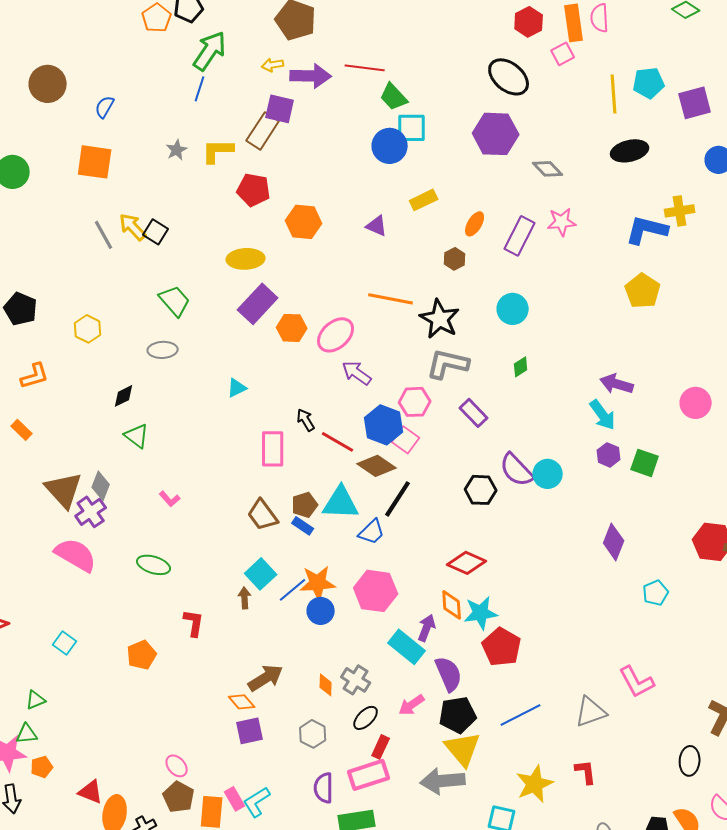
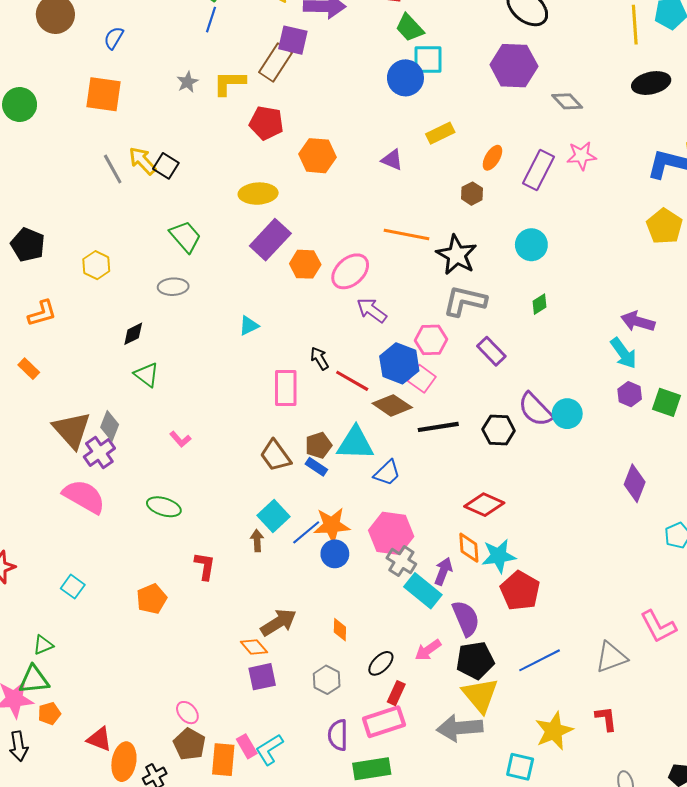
black line: (398, 499) -> (438, 427), moved, turned 48
gray cross: (356, 680) -> (401, 561), moved
green triangle: (27, 734) -> (34, 680), size x1.4

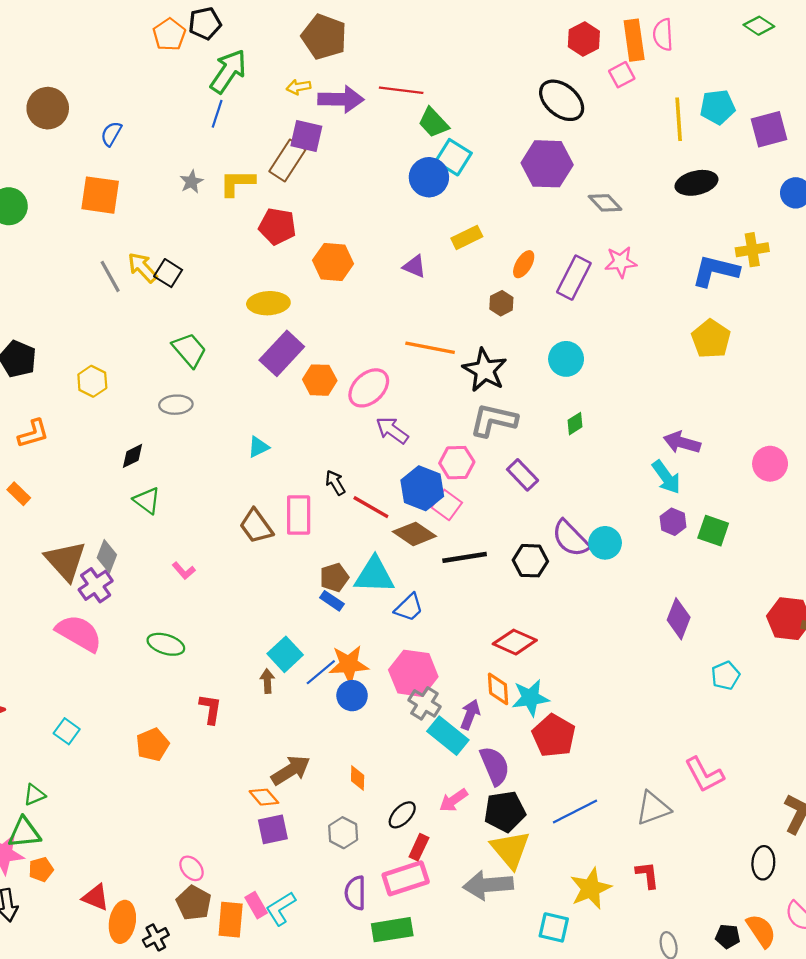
cyan square: (428, 59) -> (453, 157), turned 32
brown trapezoid: (275, 456) -> (256, 526), moved

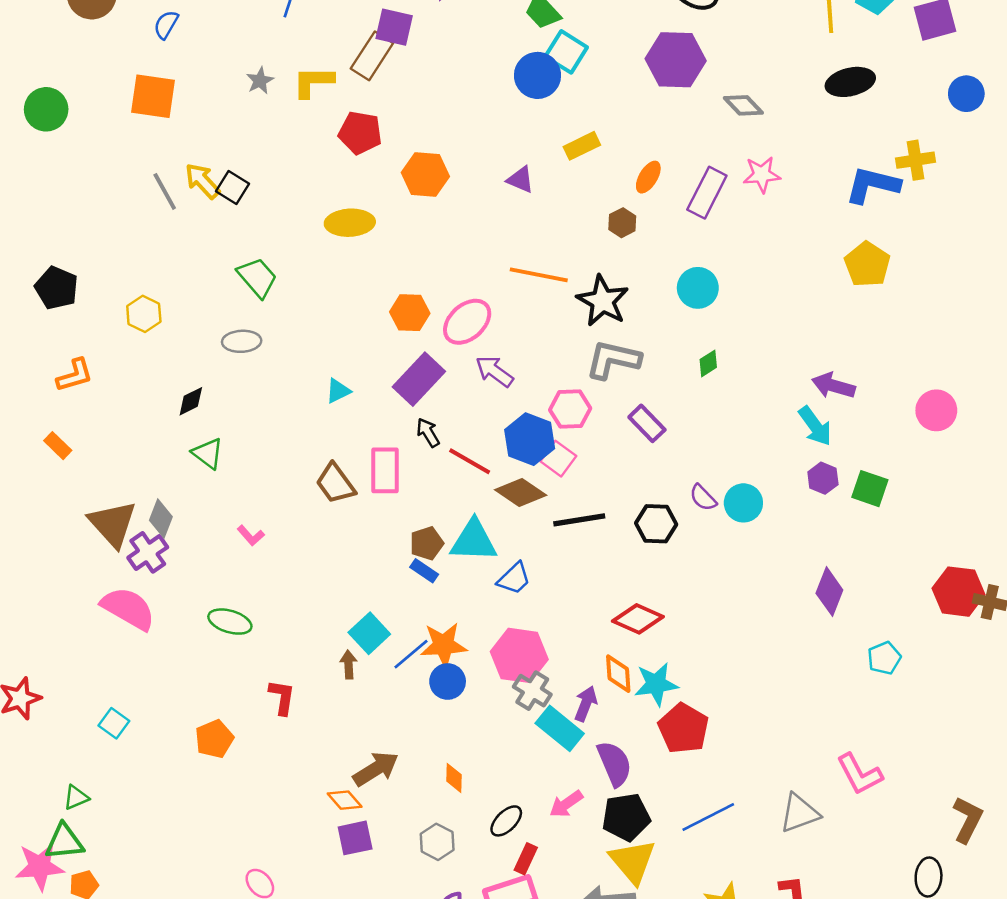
purple rectangle: (282, 353) -> (419, 379), moved
purple semicircle: (571, 538) -> (703, 498), size x0.6

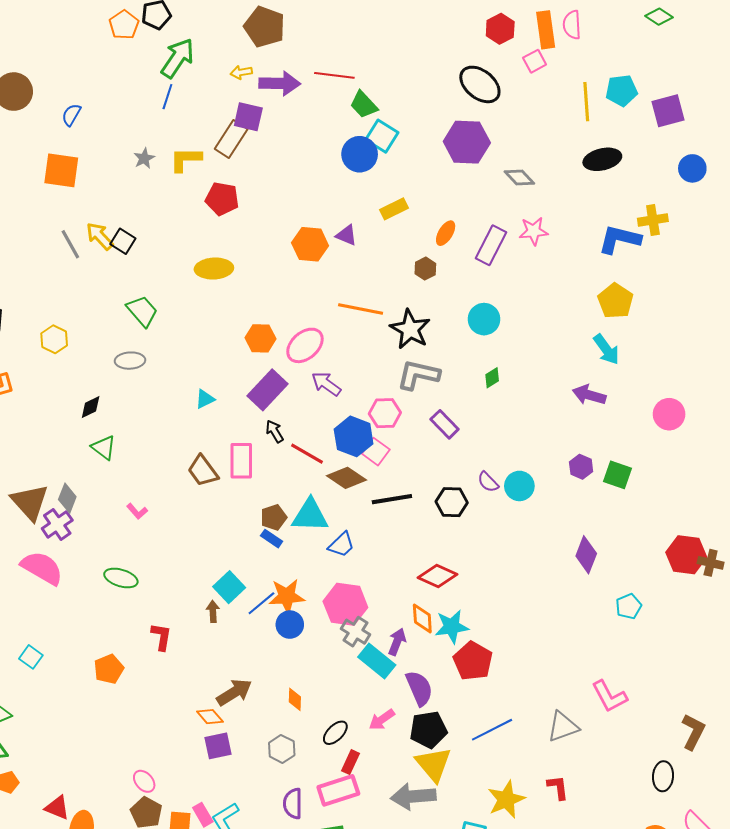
orange hexagon: (425, 174) -> (310, 244), moved
cyan arrow: (815, 426) -> (606, 349), moved

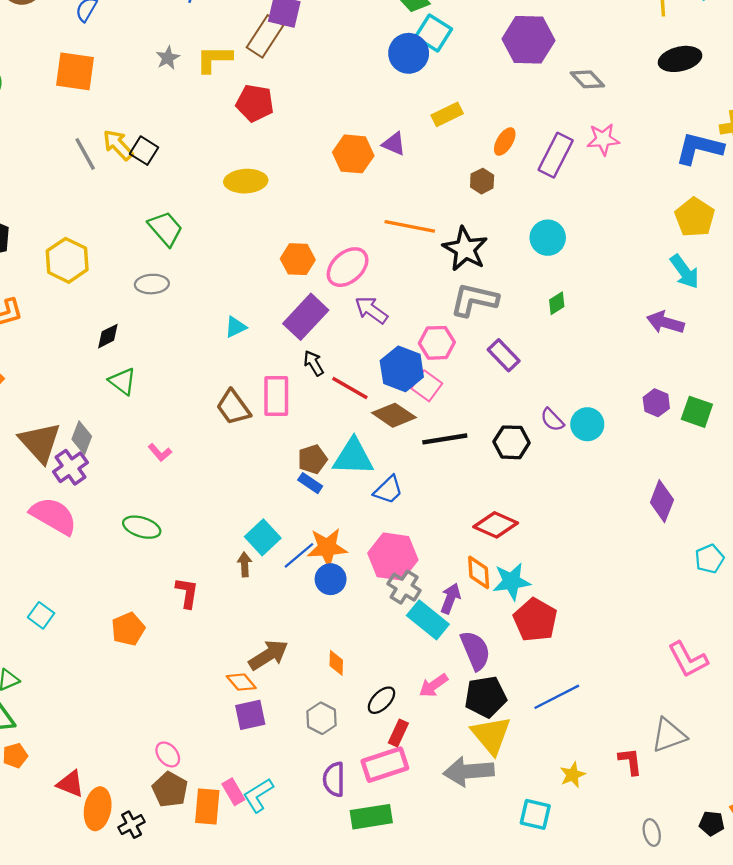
yellow hexagon: (54, 339) -> (67, 260), size x1.4
gray triangle: (563, 727) -> (669, 735), moved
yellow star: (506, 800) -> (573, 775), size x0.6

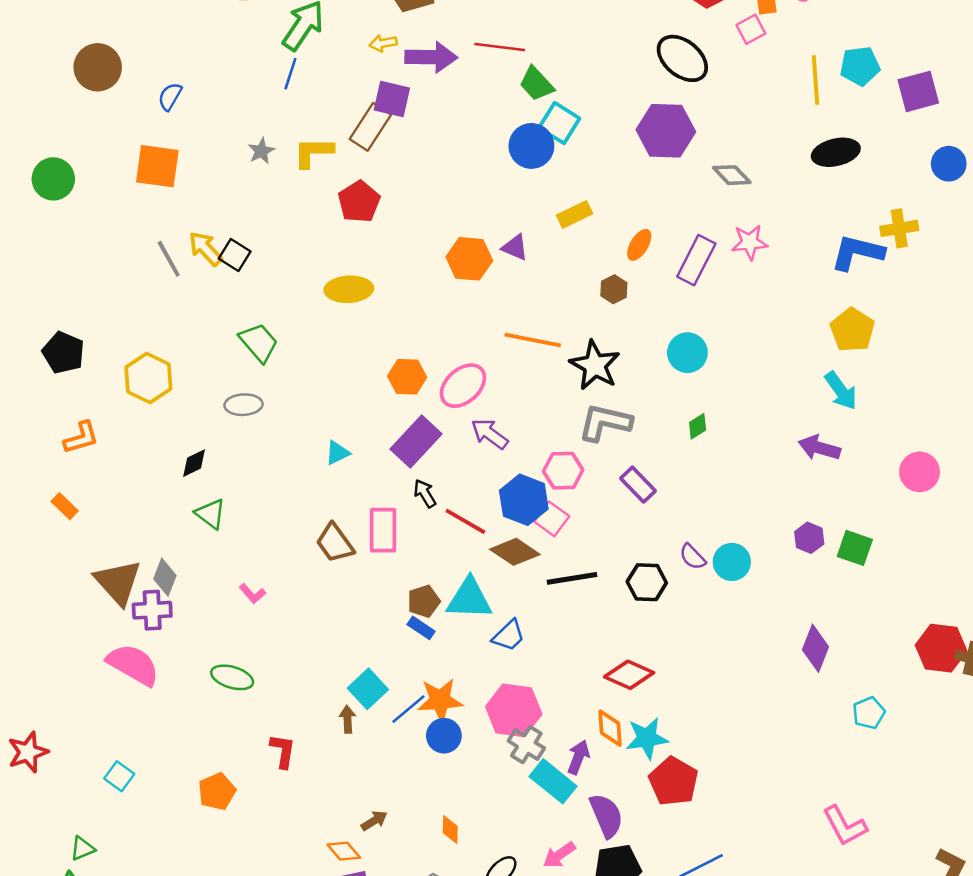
red pentagon: (255, 103) -> (359, 202), turned 30
purple cross: (70, 467) -> (152, 610), turned 32
brown arrow: (268, 655) -> (374, 821), size x0.6

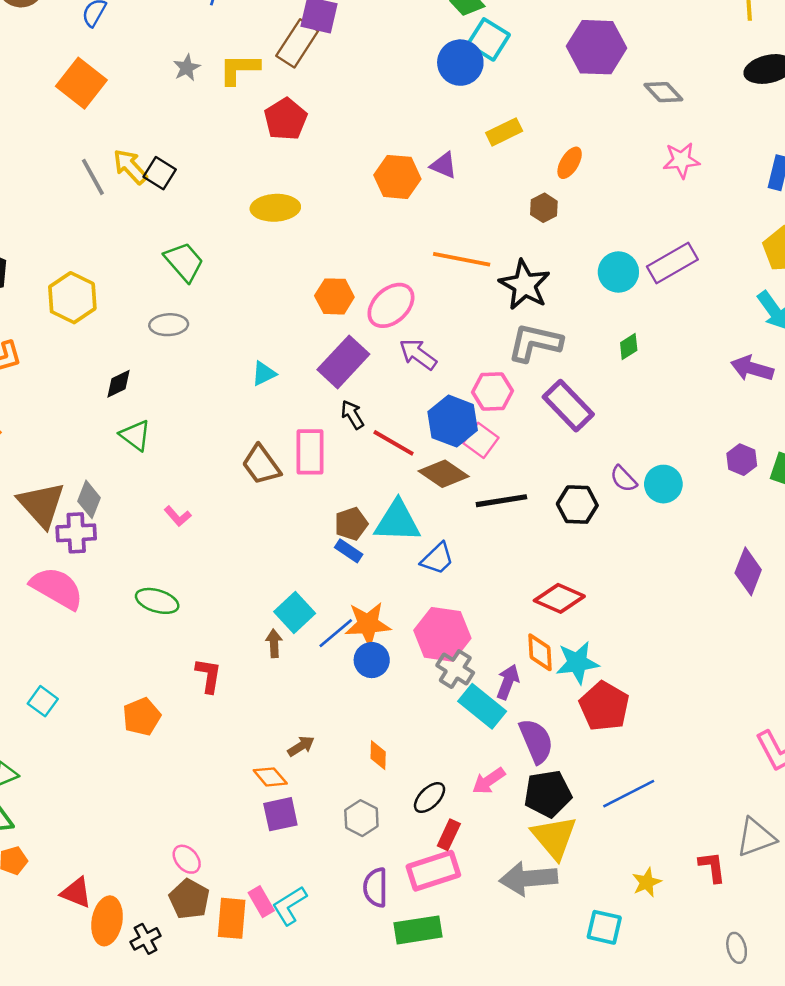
orange square: (157, 166) -> (81, 83), turned 30
purple rectangle: (696, 260) -> (672, 263), moved, turned 33
purple rectangle: (638, 485) -> (568, 406), size x1.4

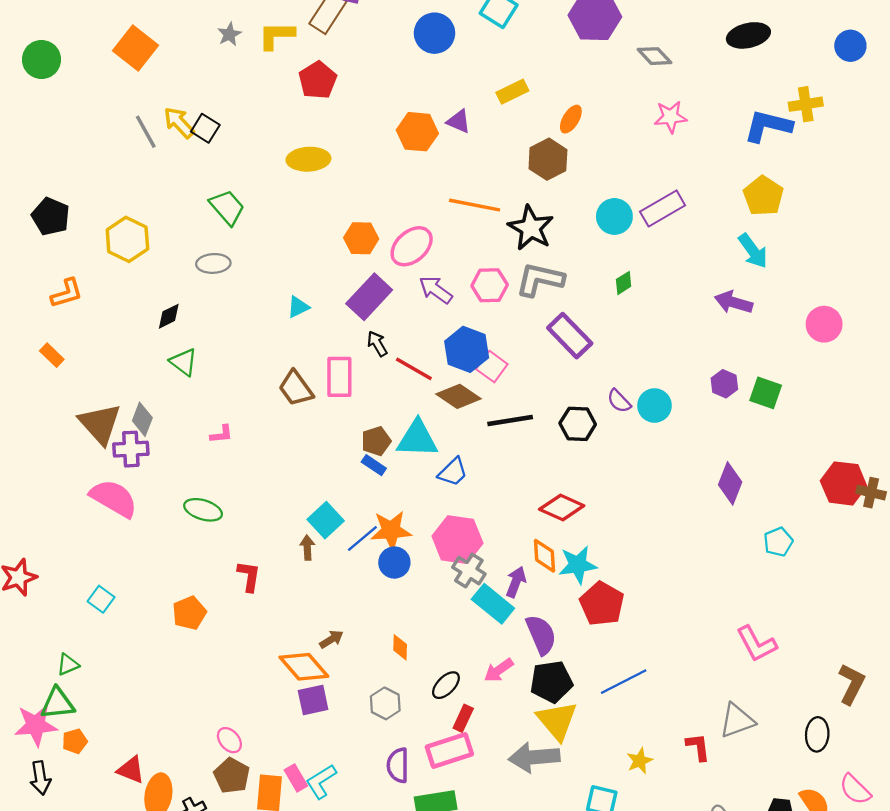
blue circle: (460, 63) -> (435, 33), moved
brown hexagon: (544, 208) -> (548, 159), size x1.6
pink hexagon: (492, 392) -> (490, 285), moved
pink L-shape: (178, 516) -> (221, 434), turned -55
orange diamond: (270, 777) -> (304, 667), size x1.6

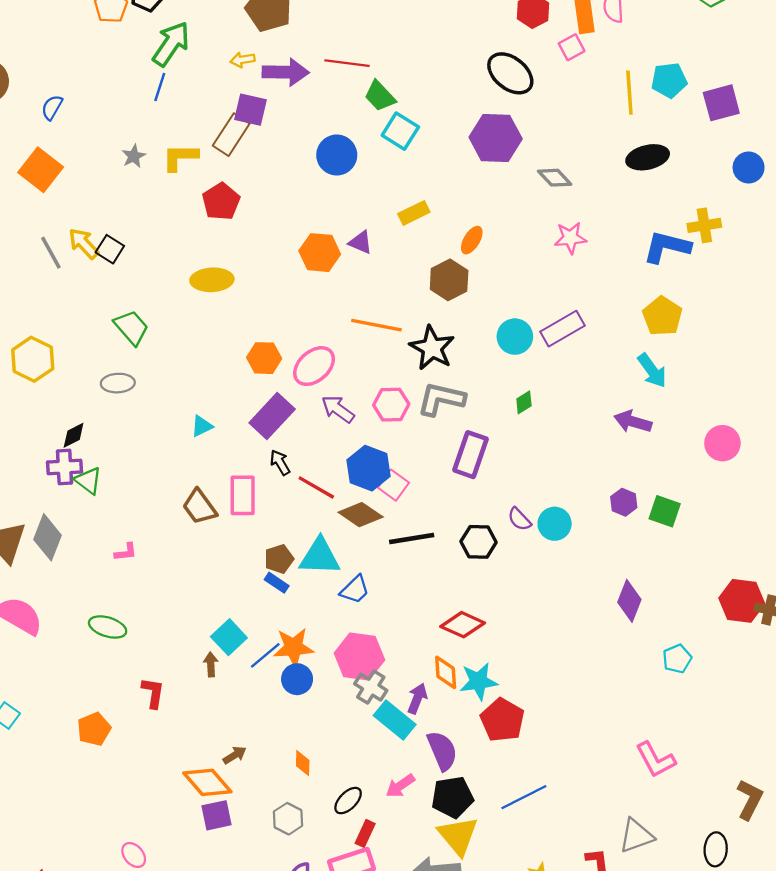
purple rectangle: (570, 336) -> (471, 455), turned 63
gray diamond: (142, 419) -> (47, 537), size x1.4
purple cross: (131, 449) -> (64, 467), moved

